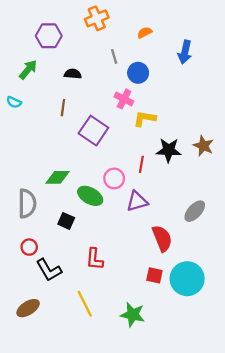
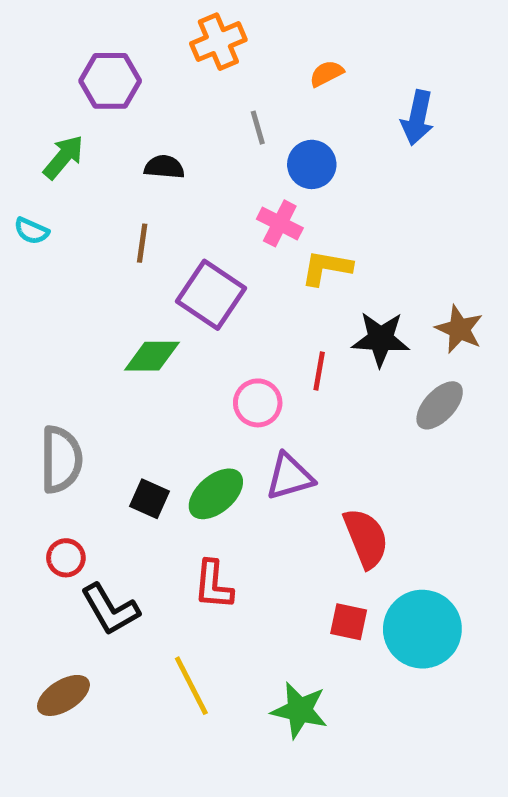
green diamond: (57, 177) -> (152, 356), moved
green ellipse: (90, 196) -> (216, 494), moved, turned -70
purple triangle: (137, 201) -> (290, 477), moved
gray ellipse: (195, 211) -> (440, 405), moved

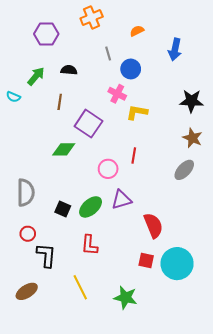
green arrow: (63, 157) -> (36, 76), moved
black star: (381, 339) -> (191, 101), moved
black L-shape: (110, 609) -> (46, 255), turned -145

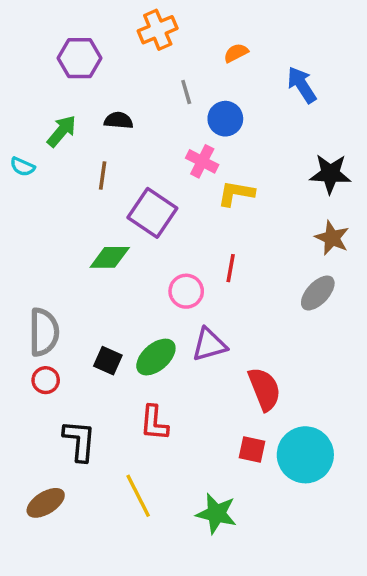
blue arrow: (175, 49) -> (302, 85), turned 135
red circle: (28, 234) -> (46, 380), moved

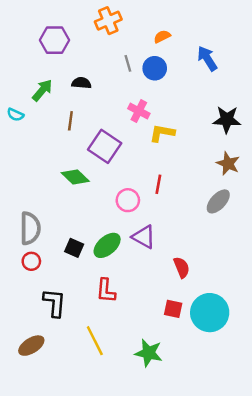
blue circle: (225, 119) -> (155, 68), moved
green diamond: (110, 257) -> (75, 177), turned 44
purple triangle: (209, 345) -> (144, 237), turned 45
red semicircle: (264, 389) -> (182, 267), size x0.7

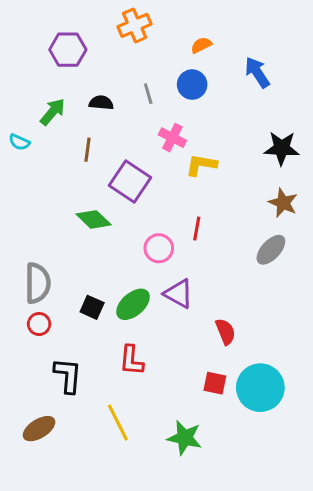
gray line: (128, 63) -> (148, 94), moved

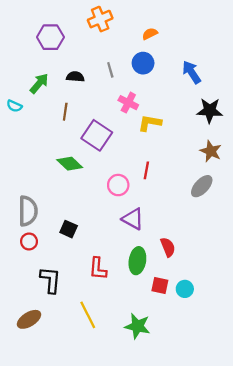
blue arrow: (257, 72) -> (192, 72), moved
green ellipse: (133, 304) -> (137, 261), moved, turned -40
cyan circle: (260, 388) -> (185, 289), moved, size x0.5

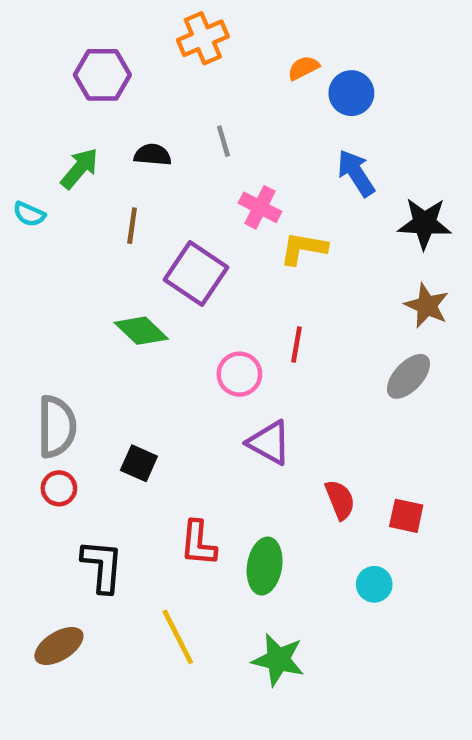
blue circle: (143, 63) -> (351, 93), moved
blue arrow: (192, 72) -> (356, 173), moved
green ellipse: (137, 261) -> (265, 566), moved
red square: (160, 286) -> (406, 516), moved

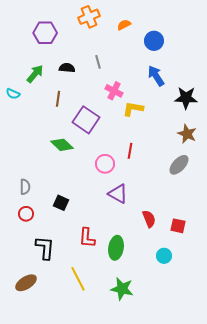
orange semicircle: (303, 68) -> (124, 25), moved
gray semicircle: (57, 427) -> (25, 187), size x0.6

